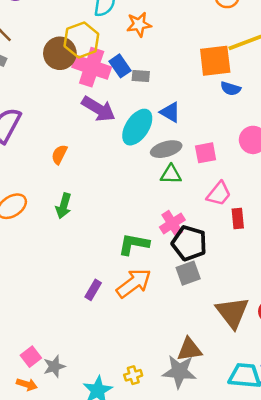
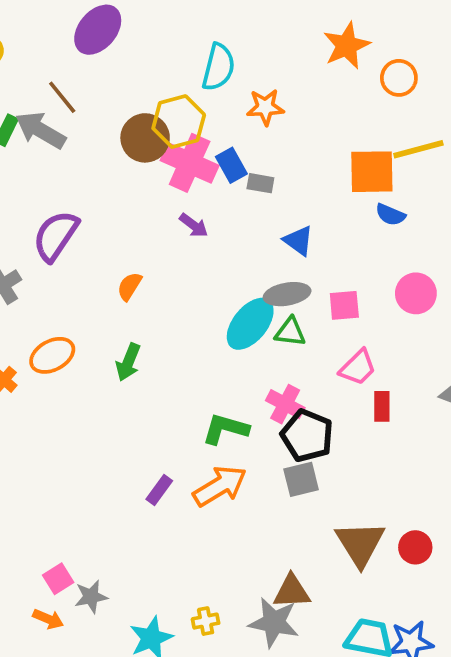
purple arrow: (99, 109) -> (194, 225), size x0.6
cyan ellipse: (137, 127) -> (250, 324), moved
pink cross: (172, 223) -> (285, 404), turned -35

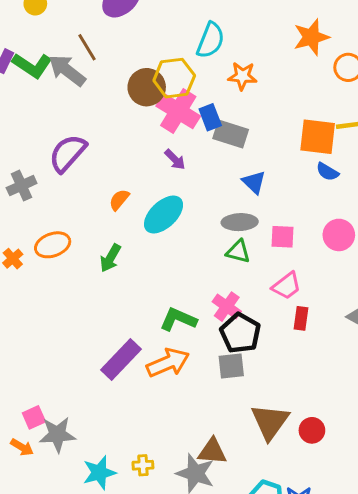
gray rectangle: (260, 183) -> (231, 134), size x1.6
cyan ellipse: (250, 324) -> (164, 215), moved
purple rectangle: (159, 490) -> (121, 360), size x1.8
gray star: (91, 597) -> (57, 434), size x1.4

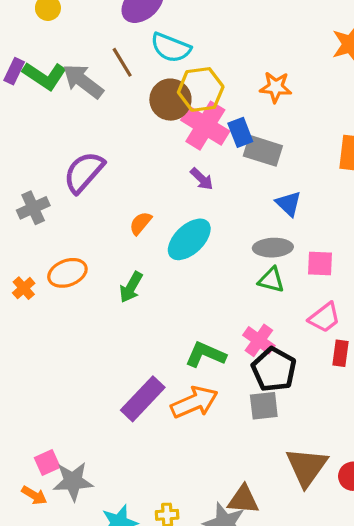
cyan semicircle: (210, 40) -> (171, 48), moved, turned 90
brown line: (87, 47) -> (122, 62), moved

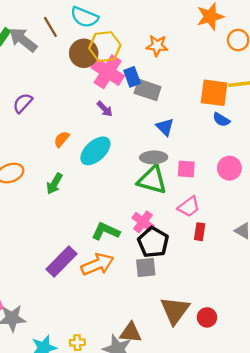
purple semicircle: (84, 172) -> (23, 103), size x0.7
green triangle: (271, 280) -> (152, 180), size x1.6

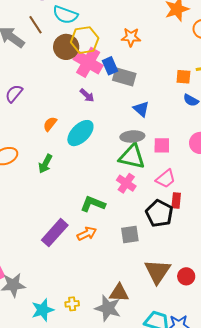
orange square: (214, 93) -> (183, 77), size x0.6
pink cross: (143, 222) -> (126, 183), moved
black pentagon: (153, 242) -> (159, 213), moved
orange arrow: (97, 264) -> (87, 234), size x0.7

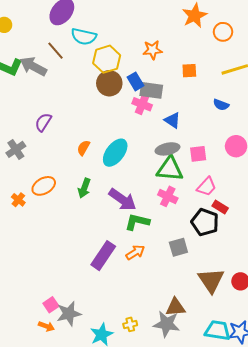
brown circle: (66, 47) -> (109, 83), moved
pink cross: (88, 62) -> (142, 104), moved, size x0.7
orange square: (183, 77) -> (189, 71), moved
purple arrow: (87, 95) -> (122, 200), moved, size x1.8
red rectangle: (176, 201) -> (220, 207), turned -56

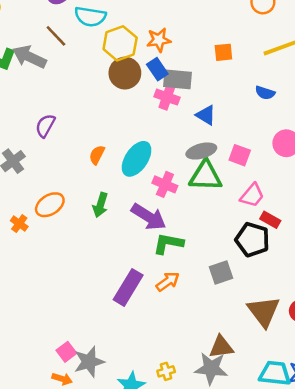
orange star: (152, 50) -> (159, 40), moved
pink square: (198, 154) -> (240, 155), turned 30
pink cross: (168, 196) -> (165, 184), moved

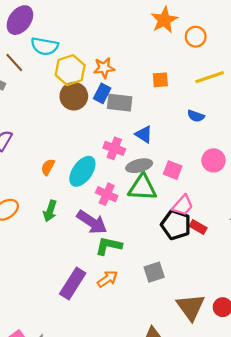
blue rectangle: (157, 69) -> (102, 93), turned 60
pink cross: (167, 97) -> (114, 148), moved
black pentagon: (252, 240) -> (176, 225), moved

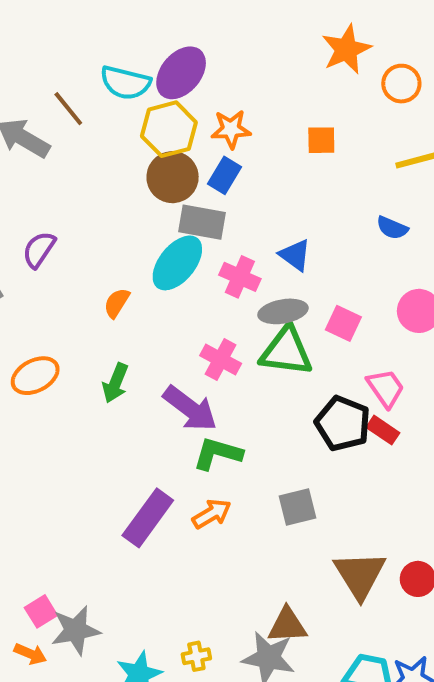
purple ellipse: (20, 20) -> (181, 73), moved
orange square: (160, 80) -> (321, 140), moved
gray rectangle: (120, 103) -> (202, 222), moved
cyan ellipse: (82, 171) -> (177, 263), moved
pink trapezoid: (183, 205) -> (386, 388), moved, turned -80

